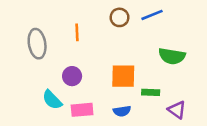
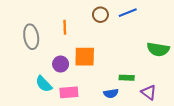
green semicircle: (172, 56) -> (158, 49), moved
orange square: (123, 76) -> (85, 57), moved
blue semicircle: (122, 111) -> (111, 93), moved

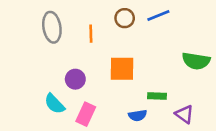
orange line: (65, 27) -> (91, 34), moved
gray ellipse: (31, 37) -> (52, 27), moved
orange square: (85, 57) -> (122, 69), moved
pink rectangle: (69, 92) -> (86, 114), turned -60

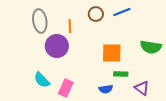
orange square: (122, 69) -> (112, 53), moved
purple circle: (75, 79) -> (57, 46), moved, size x1.5

